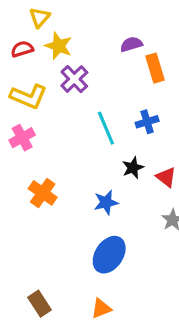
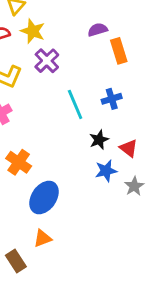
blue star: (106, 202) -> (106, 171), moved
blue ellipse: (109, 255) -> (44, 198), moved
orange triangle: (101, 308) -> (43, 238), moved

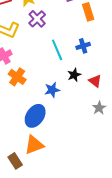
orange cross: (19, 162) -> (17, 77), moved
blue star: (106, 171) -> (52, 90), moved
orange triangle: (43, 238) -> (34, 145), size x1.5

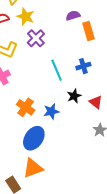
orange cross: (17, 77) -> (26, 107), moved

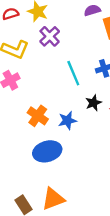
blue ellipse: (34, 138) -> (47, 151), turned 40
orange triangle: (33, 168) -> (53, 199), moved

